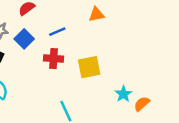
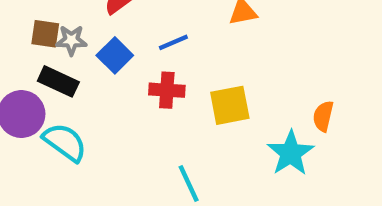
cyan star: (123, 94) -> (291, 153), size x1.5
orange semicircle: (142, 104) -> (323, 116), moved, turned -35

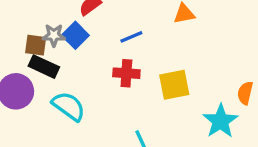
brown square: (45, 34) -> (36, 45), moved
blue square: (115, 55) -> (75, 35), moved
cyan semicircle: (65, 142) -> (69, 106), moved

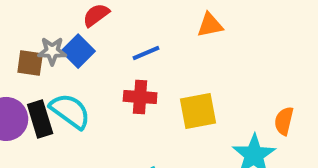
black rectangle: (44, 67) -> (40, 119), moved, turned 48
cyan semicircle: (69, 106) -> (70, 111), moved

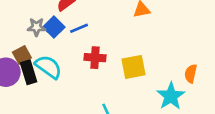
blue line: (146, 53) -> (79, 28), moved
brown square: (30, 63) -> (22, 55), moved, turned -36

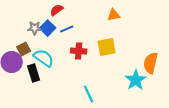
yellow square: (134, 67) -> (107, 47), moved
black rectangle: (29, 72) -> (34, 73), moved
orange semicircle: (191, 74) -> (151, 63), size x1.5

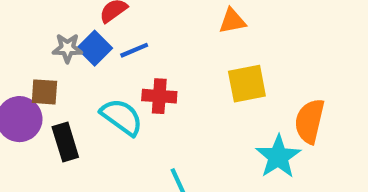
yellow square: (107, 47) -> (247, 84), moved
brown square: (24, 49) -> (44, 92), turned 32
cyan semicircle: (44, 58) -> (122, 117), moved

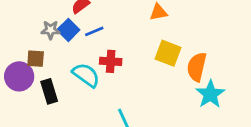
yellow square: (247, 84) -> (168, 53), turned 32
orange semicircle: (310, 121) -> (197, 67), moved
cyan star: (278, 157) -> (210, 94), moved

